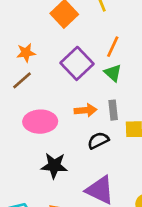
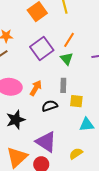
orange arrow: (86, 110) -> (36, 88), moved, turned -63
black star: (54, 166) -> (16, 120), turned -30

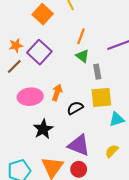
purple square: (42, 48) -> (39, 52), moved
gray rectangle: (63, 85) -> (97, 72), moved
yellow square: (76, 101) -> (101, 97), size x1.5

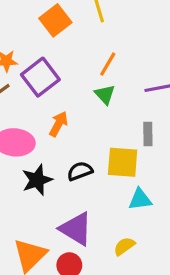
gray rectangle: (97, 72) -> (148, 134), moved
orange arrow: (57, 92) -> (58, 124), moved
black star: (43, 129) -> (37, 180), moved

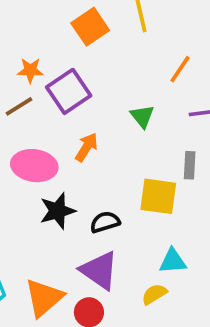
orange line: (108, 64) -> (180, 69), moved
black semicircle: (80, 171) -> (105, 222), moved
cyan triangle: (140, 199) -> (173, 261), moved

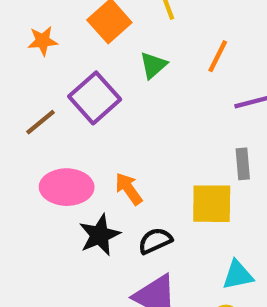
orange star: (30, 70) -> (43, 41), moved
green triangle: (142, 116) -> (153, 65), moved, turned 35
orange arrow: (86, 147) -> (129, 189), moved, turned -60

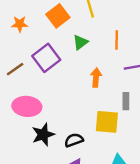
orange line: (218, 56) -> (117, 40), turned -30
orange arrow: (129, 189) -> (96, 78), moved, turned 36

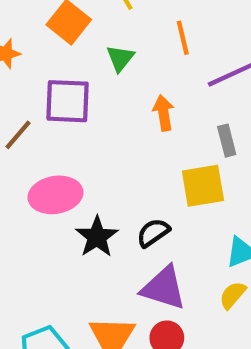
purple square: (46, 58) -> (68, 101), turned -36

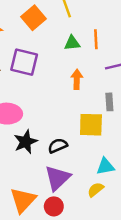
green triangle: (120, 58) -> (72, 43), moved, turned 35
purple triangle: (164, 288) -> (58, 178), turned 48

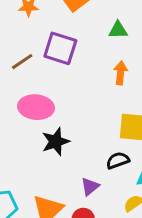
black semicircle: (58, 146) -> (118, 160), moved
purple triangle: (58, 178) -> (90, 187), size x0.6

